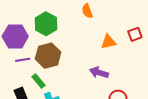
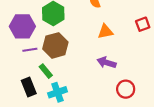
orange triangle: (108, 42) -> (105, 32), moved

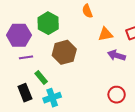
orange triangle: (105, 32) -> (105, 34), moved
brown hexagon: (55, 45) -> (64, 52), moved
purple arrow: (106, 62) -> (117, 55), moved

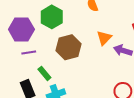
orange triangle: (105, 34) -> (104, 38), moved, turned -35

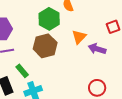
green hexagon: (52, 17) -> (49, 19), moved

